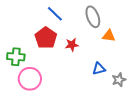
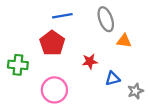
blue line: (55, 14) -> (62, 16), turned -54
red star: (72, 45) -> (90, 61), moved
pink circle: (30, 79) -> (54, 90), moved

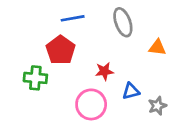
orange triangle: (124, 41) -> (157, 47), moved
green cross: (18, 65) -> (35, 78), moved
pink circle: (54, 90) -> (91, 104), moved

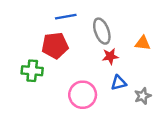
gray ellipse: (123, 22) -> (102, 31), moved
red pentagon: (61, 50) -> (55, 46), turned 30
red star: (104, 71) -> (110, 56), moved

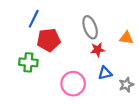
blue line: (66, 17) -> (34, 19), moved, turned -54

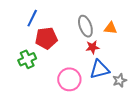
orange triangle: (126, 38) -> (111, 28), moved
green cross: (28, 62) -> (27, 59), turned -30
blue triangle: (105, 73) -> (100, 69), size x1.5

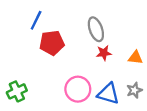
orange triangle: (111, 28) -> (135, 57), moved
green cross: (27, 59) -> (17, 91), moved
blue triangle: (100, 69) -> (108, 94), moved, turned 30

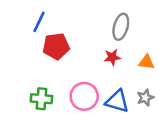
gray ellipse: (96, 29) -> (121, 27), moved, turned 35
green cross: (17, 91) -> (41, 99), moved, turned 30

